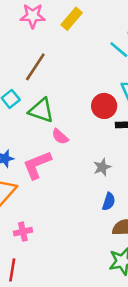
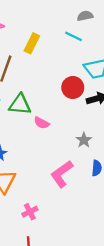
yellow rectangle: (72, 19) -> (32, 43), moved
pink L-shape: (37, 165) -> (62, 174), moved

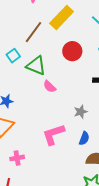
yellow rectangle: (32, 43) -> (62, 18), size x1.4
red circle: (73, 87) -> (72, 51), moved

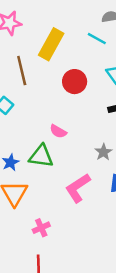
brown line: (33, 32) -> (22, 71), turned -35
green triangle: (36, 66) -> (41, 156), moved

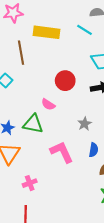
yellow rectangle: (51, 44) -> (46, 32), turned 65
red circle: (75, 82) -> (65, 81), moved
pink L-shape: (78, 188) -> (62, 152), turned 95

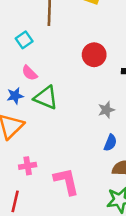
pink semicircle: (48, 104) -> (29, 73), moved
pink L-shape: (62, 152) -> (66, 181), moved

